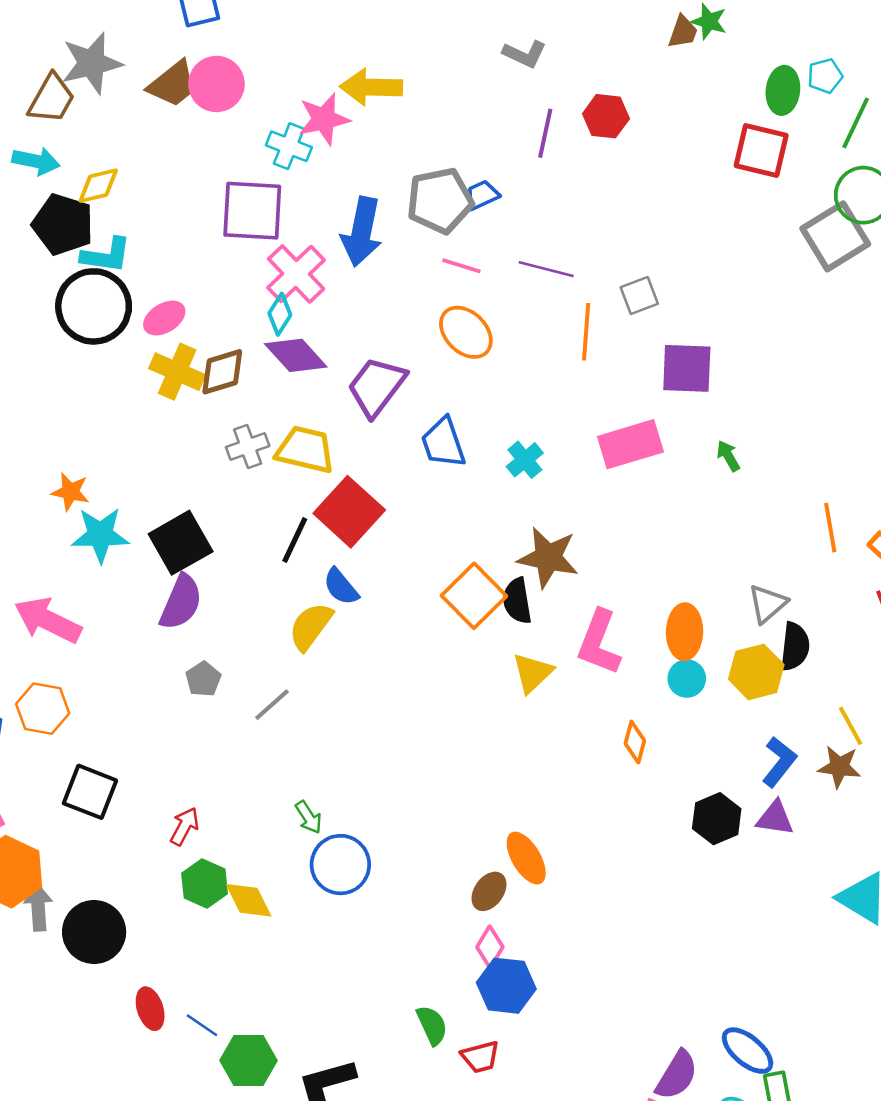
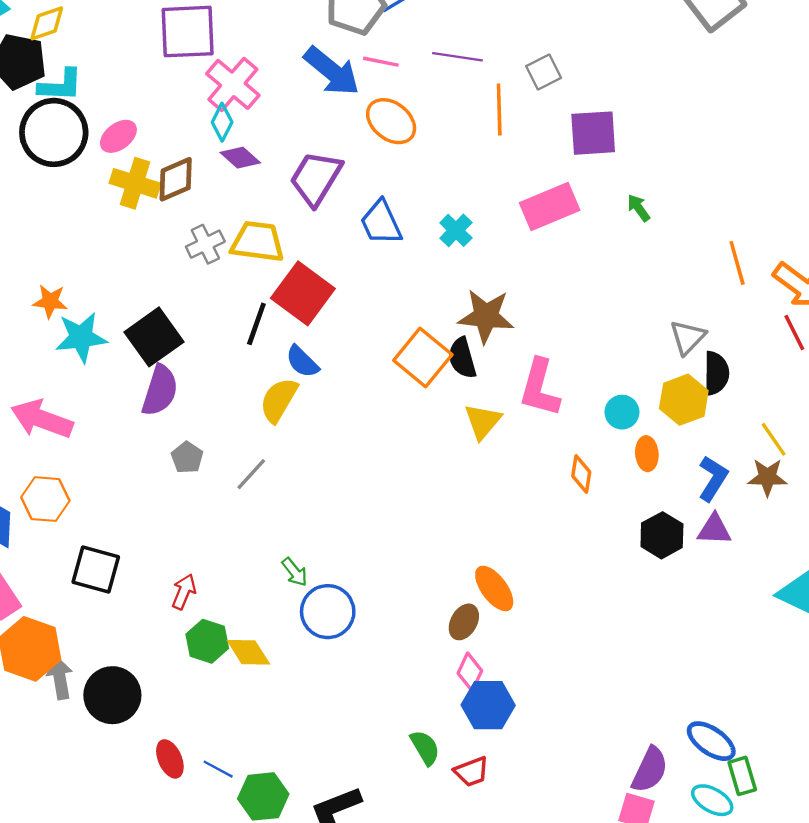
blue arrow: (362, 232) -> (332, 71), moved, turned -56
purple diamond: (296, 355) -> (240, 158), size x0.7
orange ellipse: (685, 632) -> (647, 454), moved, size x0.7

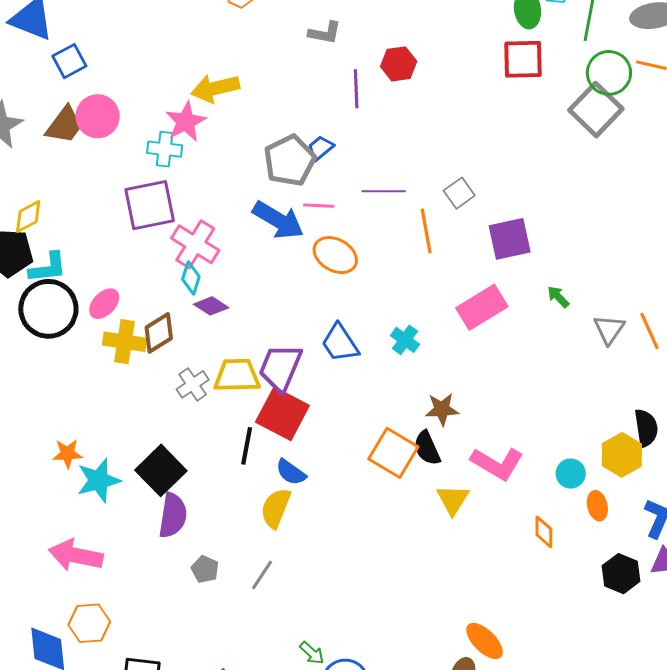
purple trapezoid: (316, 178) -> (280, 368), moved
brown star: (486, 316) -> (442, 409), size x0.7
gray triangle: (688, 337) -> (609, 329), moved
pink L-shape: (540, 388) -> (497, 464), turned -66

